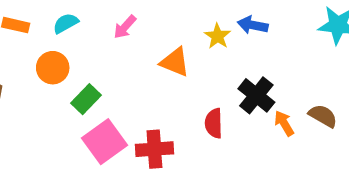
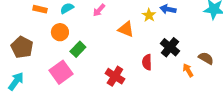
orange arrow: (284, 123) -> (188, 70), moved
pink square: (105, 142) -> (61, 72), moved
red cross: (154, 149) -> (115, 76), turned 36

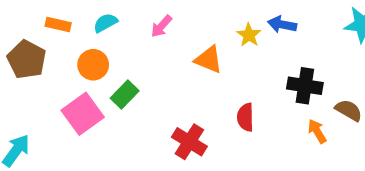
brown pentagon: (22, 47) -> (27, 59), moved
black cross: (170, 47) -> (305, 86), moved, turned -30
pink square: (61, 72) -> (83, 114), moved

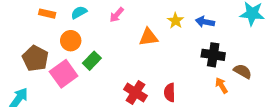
blue arrow: (282, 24) -> (205, 22), moved
brown pentagon: (27, 59) -> (35, 58), moved
orange triangle: (209, 59) -> (148, 37), turned -30
red semicircle: (245, 117) -> (170, 93), moved

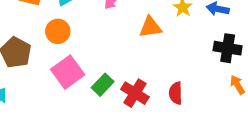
green rectangle: (92, 61) -> (103, 85), moved
pink square: (64, 74) -> (68, 72), moved

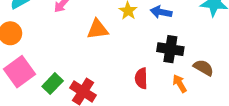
red semicircle: (176, 93) -> (141, 78), moved

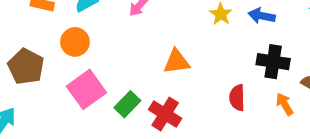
orange triangle: (98, 29) -> (177, 62), moved

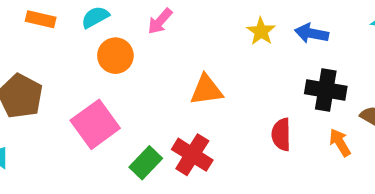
orange circle: (75, 42) -> (115, 56), moved
green rectangle: (127, 104) -> (146, 163), moved

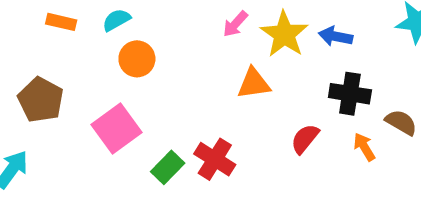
pink arrow: (160, 21) -> (235, 24), moved
yellow star: (261, 31) -> (284, 34), size x1.6
orange triangle: (206, 90) -> (254, 83), moved
red semicircle: (281, 134) -> (305, 139), turned 40

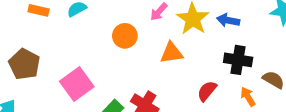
orange circle: (137, 59) -> (125, 36), moved

